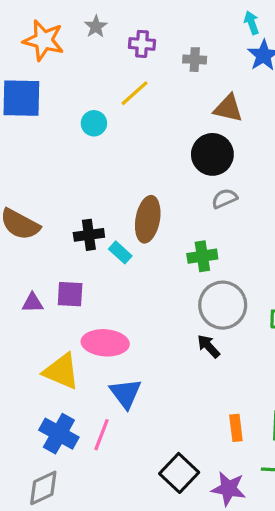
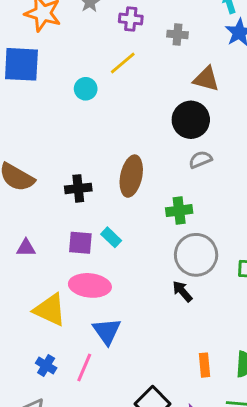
cyan rectangle: (120, 252) -> (111, 237), moved
purple square: (70, 294) -> (80, 243), moved
blue cross: (59, 434) -> (46, 365), size x0.6

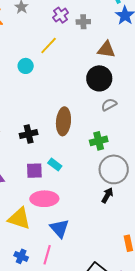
purple cross: (131, 19) -> (61, 15), moved, turned -35
black arrow: (182, 291) -> (107, 195), turned 77

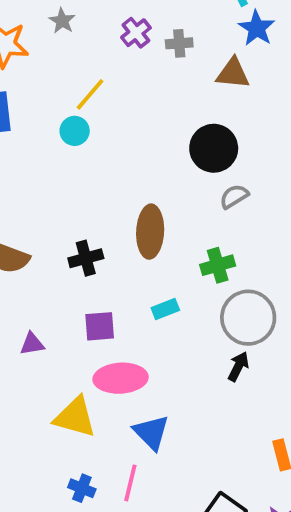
yellow line: (49, 45) -> (90, 94), moved
brown triangle: (106, 50) -> (233, 73), moved
cyan rectangle: (55, 164) -> (165, 309), moved, turned -56

